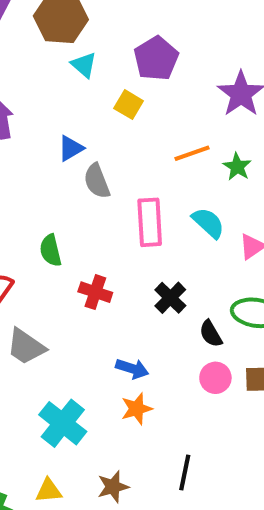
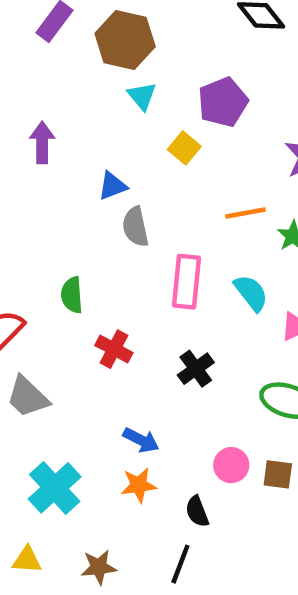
black semicircle: (211, 334) -> (197, 511), moved

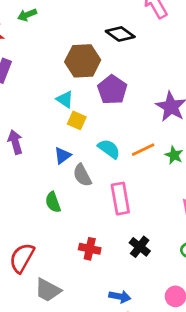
brown hexagon: (125, 40) -> (83, 61), moved
yellow square: (184, 148) -> (77, 120), moved
cyan semicircle: (251, 293) -> (109, 149), moved
green semicircle: (72, 295) -> (53, 202), moved

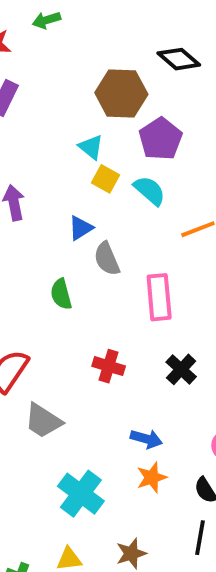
cyan semicircle: (109, 149) -> (150, 191), moved

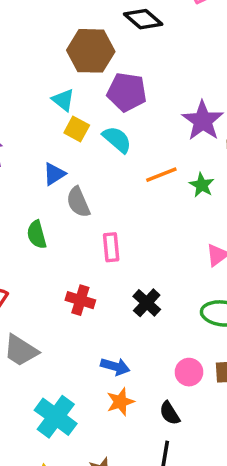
purple pentagon: (161, 139) -> (127, 92), turned -30
pink rectangle: (159, 297) -> (111, 247), moved, size x0.7

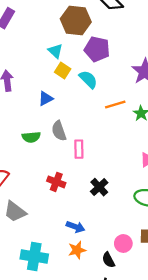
gray semicircle: (78, 202) -> (59, 131), moved
green semicircle: (37, 235) -> (31, 137), turned -84
pink circle: (189, 372) -> (123, 244), moved
cyan cross: (56, 417) -> (34, 256), turned -32

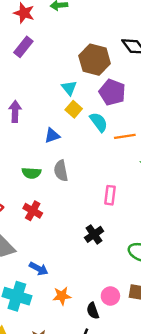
orange line: (115, 104) -> (125, 136), moved
pink rectangle: (79, 149) -> (110, 195), moved
red cross: (56, 182) -> (33, 211), moved
blue arrow: (75, 227) -> (39, 269), moved

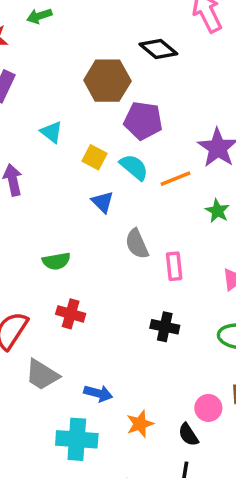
cyan triangle: (69, 88) -> (52, 132), moved
blue triangle: (52, 136) -> (103, 202), moved, turned -42
gray semicircle: (61, 171) -> (137, 244), moved
black cross: (94, 234) -> (165, 327), turned -30

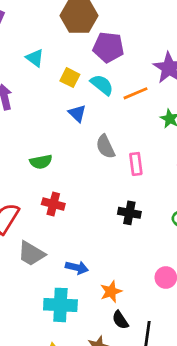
black semicircle: (188, 435) -> (120, 320), moved

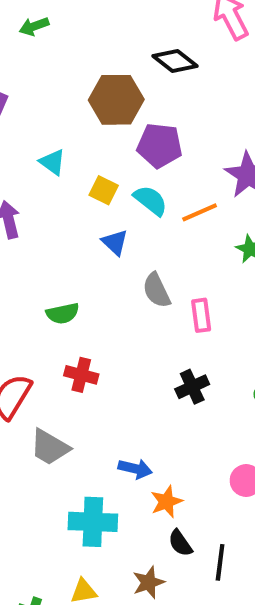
black cross: (129, 213) -> (192, 387), turned -35
blue arrow: (77, 268) -> (135, 469), moved

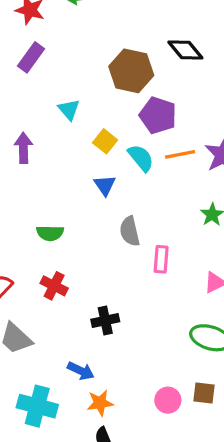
orange line: (200, 212) -> (180, 154), moved
black cross: (192, 387) -> (105, 321), moved

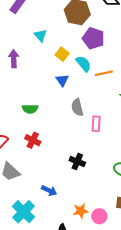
orange line: (180, 154) -> (104, 73), moved
black cross: (105, 321) -> (77, 161), moved, turned 35
pink circle: (168, 400) -> (99, 216), moved
orange star: (100, 403) -> (81, 211), moved
cyan cross: (37, 406) -> (23, 212), turned 30

